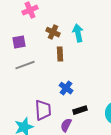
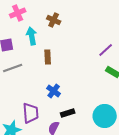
brown cross: (53, 32) -> (54, 20), moved
cyan arrow: (78, 33) -> (32, 36), moved

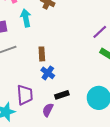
brown rectangle: (48, 57) -> (42, 54), moved

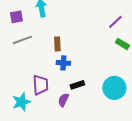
blue cross: (48, 73) -> (63, 63), turned -32

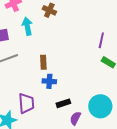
purple line: (115, 22) -> (101, 40), turned -35
purple semicircle: (63, 100) -> (75, 118), moved

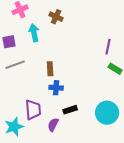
purple semicircle: (75, 118) -> (53, 125), moved

